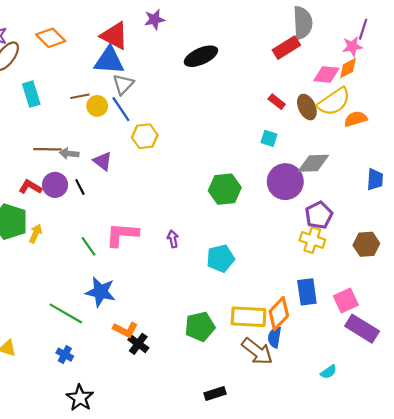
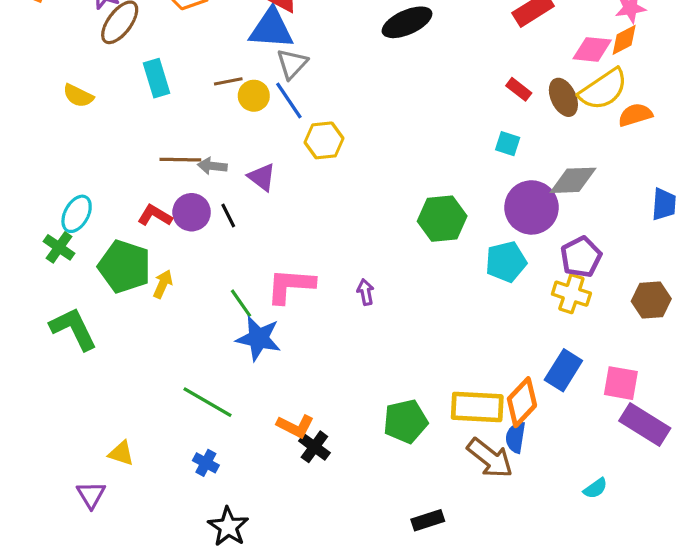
cyan pentagon: (220, 258) -> (506, 262), moved
blue star: (100, 292) -> (259, 338), moved
blue rectangle: (307, 292) -> (563, 370), turned 40
pink square: (346, 301) -> (621, 383), turned 35

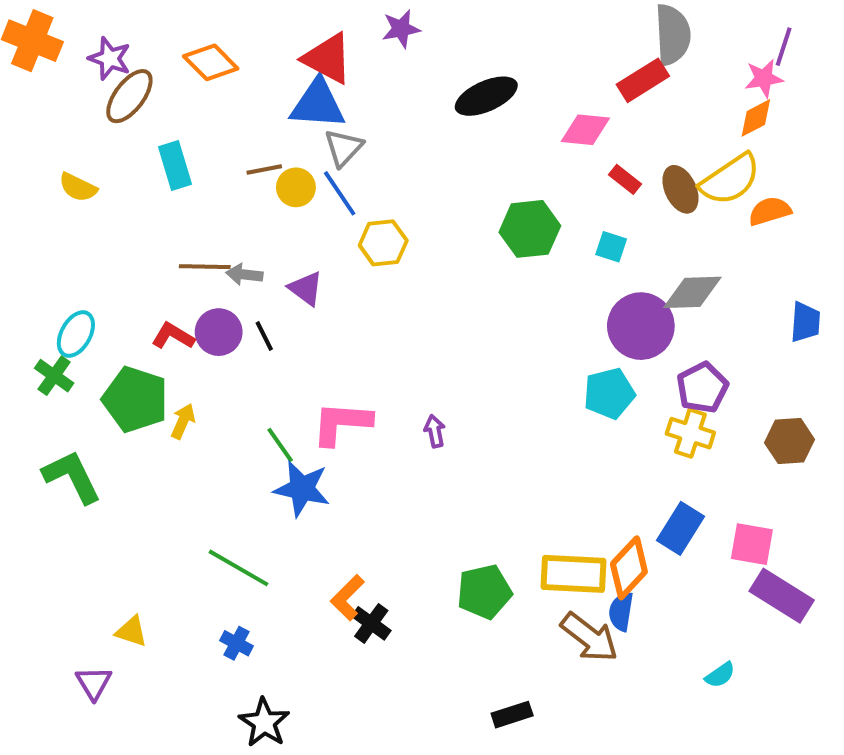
pink diamond: (592, 49) -> (585, 130), moved
green hexagon: (442, 219) -> (530, 229), moved
orange L-shape: (295, 426) -> (347, 598), turned 108

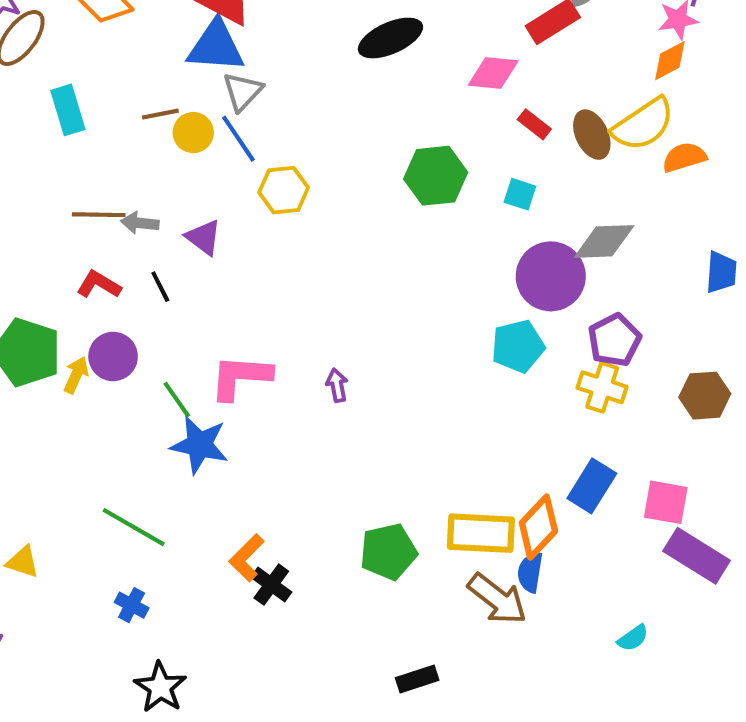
purple circle: (219, 332) -> (113, 356), moved
red L-shape: (173, 336) -> (99, 285), moved
yellow triangle: (131, 631) -> (23, 562), moved

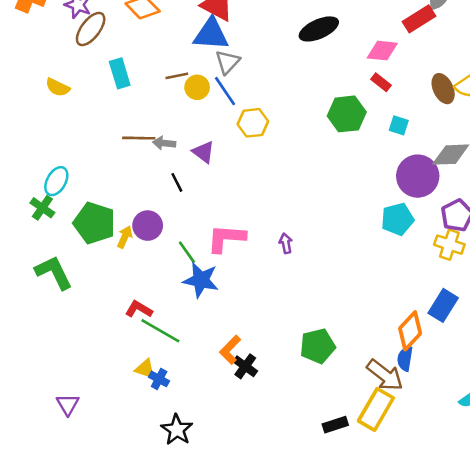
red rectangle: (534, 124) -> (381, 82), moved
red L-shape: (99, 285) -> (139, 309), moved
yellow rectangle: (481, 533) -> (376, 409), moved, turned -63
yellow triangle: (23, 562) -> (145, 369), moved

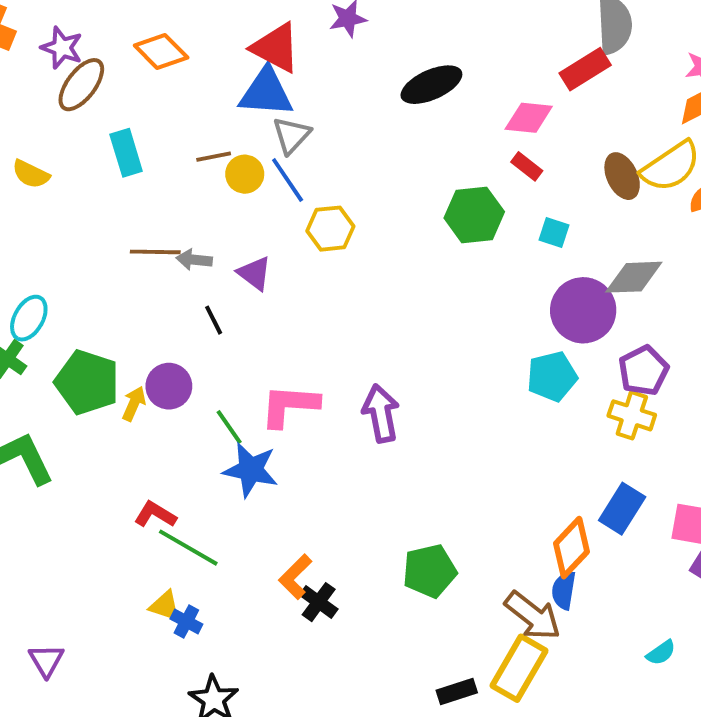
purple arrow: (286, 243) -> (381, 413), size x1.8

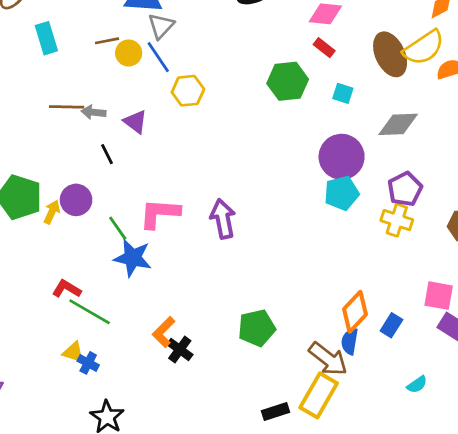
brown ellipse: (622, 176) -> (390, 54), size x1.4
purple circle: (583, 310) -> (342, 157), moved
blue rectangle: (622, 509) -> (391, 325), moved, size x0.7

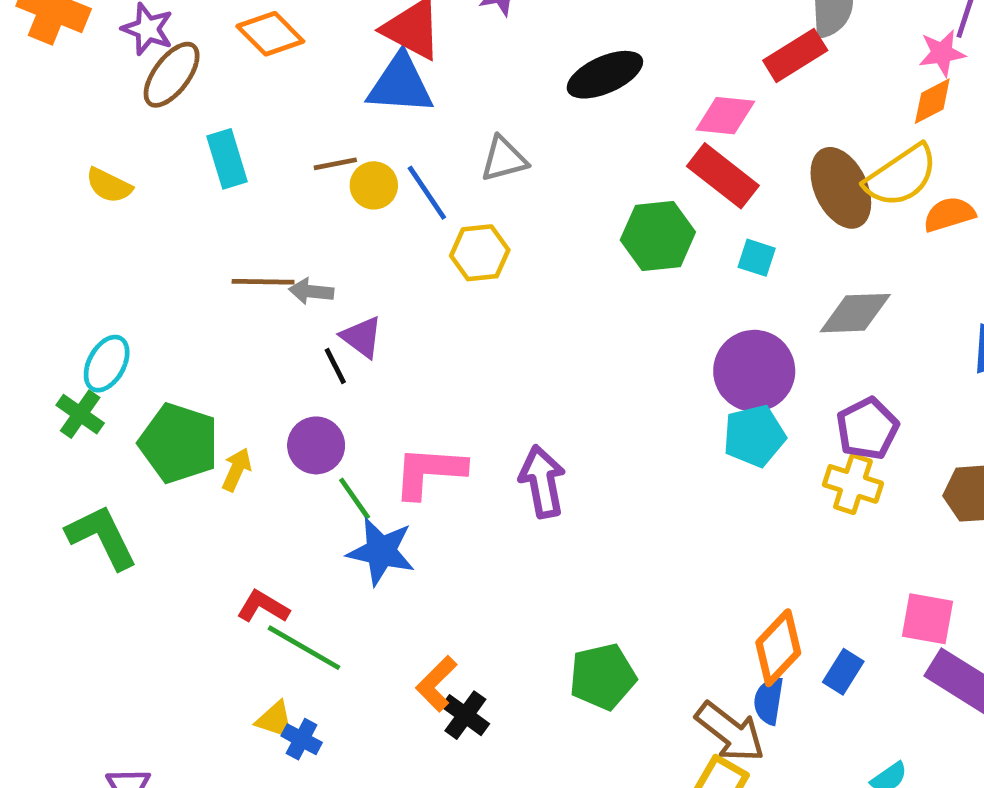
gray triangle: (161, 26) -> (504, 159), moved, turned 32
red rectangle: (324, 48) -> (723, 176), size x1.8
purple triangle: (135, 122) -> (362, 337), moved
purple circle: (76, 200) -> (316, 445), moved

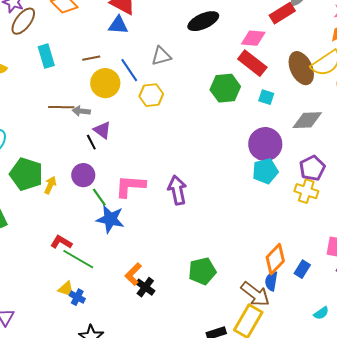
blue triangle: (400, 84) -> (118, 25), size x0.7
yellow circle: (374, 185) -> (105, 83), moved, size x1.5

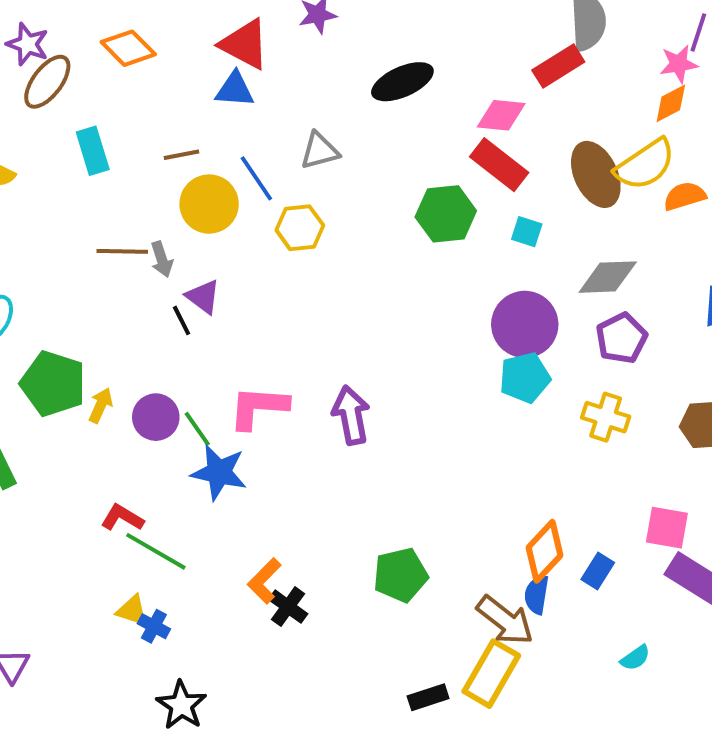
gray arrow: (81, 111) -> (162, 259), turned -114
purple pentagon: (312, 168) -> (621, 338), moved
purple circle: (83, 175) -> (156, 417), moved

